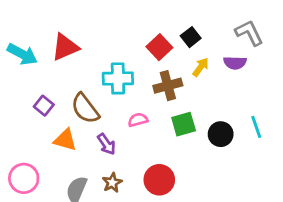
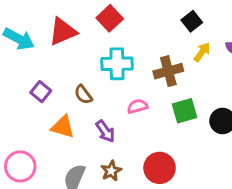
red square: (159, 47) -> (110, 18), moved
brown semicircle: (85, 108) -> (83, 95), size x0.6

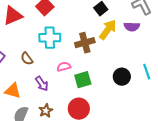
yellow arrow: (202, 52) -> (108, 30), size x1.5
green square: (184, 111) -> (83, 80), moved
orange triangle: (63, 127) -> (13, 91), moved

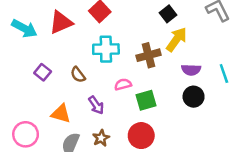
purple semicircle: (132, 27) -> (191, 70), moved
cyan line: (147, 72) -> (224, 73), moved

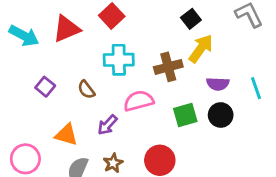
pink semicircle: (123, 84) -> (139, 101), size x1.5
green square: (146, 100) -> (185, 115), moved
purple arrow: (96, 105) -> (107, 125), turned 78

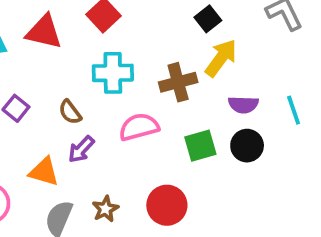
red triangle: (66, 29) -> (44, 32), turned 36
purple arrow: (107, 125) -> (81, 149), moved

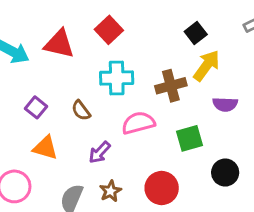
black circle: (247, 146) -> (225, 173), moved
purple arrow: (81, 149) -> (100, 152), moved
orange triangle: (44, 172) -> (45, 148), moved

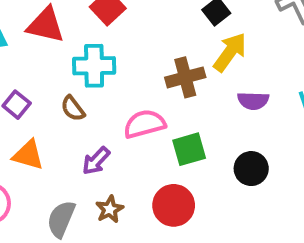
cyan cross: (117, 78) -> (94, 66), moved
green square: (189, 138) -> (189, 149), moved
black circle: (225, 173) -> (251, 169), moved

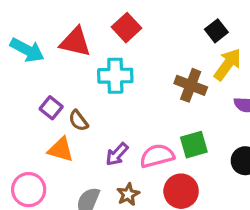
brown cross: (185, 77) -> (191, 85), turned 36
brown semicircle: (73, 108) -> (78, 121), moved
pink semicircle: (145, 124) -> (157, 156), moved

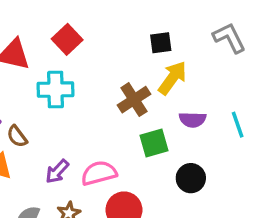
black square: (216, 31) -> (161, 43), turned 30
brown cross: (191, 85) -> (134, 100), turned 36
green square: (194, 145) -> (154, 143), moved

